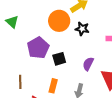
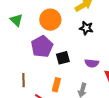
orange circle: (59, 21) -> (50, 20), moved
purple semicircle: (88, 64) -> (92, 63), turned -112

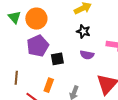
orange circle: (50, 20) -> (36, 19), moved
purple semicircle: (92, 63) -> (87, 55), moved

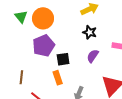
purple semicircle: (87, 55) -> (93, 56), turned 112
orange rectangle: (49, 85) -> (58, 78), moved, turned -40

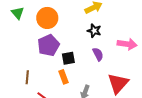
green triangle: (21, 17) -> (18, 13), moved
purple semicircle: (93, 56) -> (98, 54), turned 120

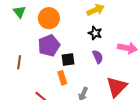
brown line: (27, 77) -> (19, 62), moved

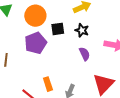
black square: (68, 59) -> (58, 29), moved
orange rectangle: (62, 78) -> (48, 84), moved

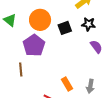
purple pentagon: (36, 43) -> (34, 45), moved

